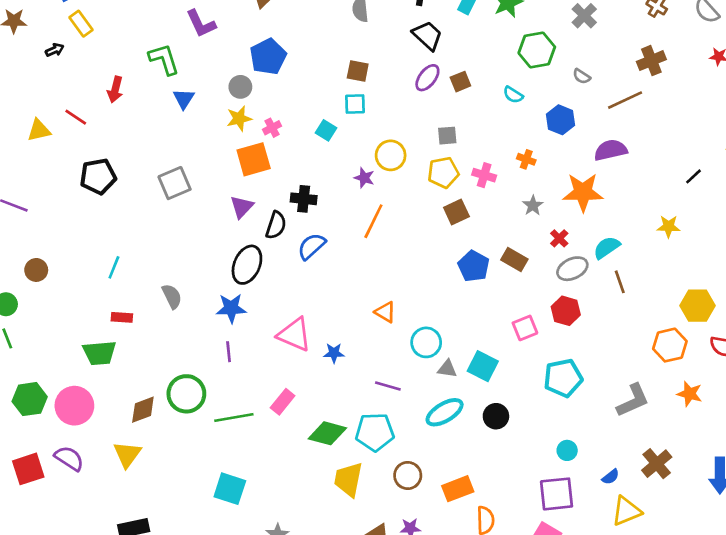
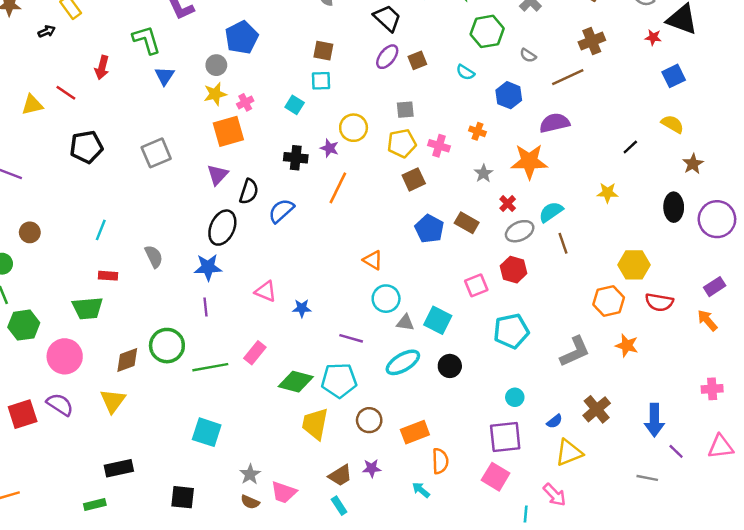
black cross: (304, 199) -> (296, 158), moved
orange triangle: (385, 312) -> (373, 260), moved
pink triangle: (294, 335) -> (266, 291), size x0.7
green hexagon: (30, 399) -> (24, 325), moved

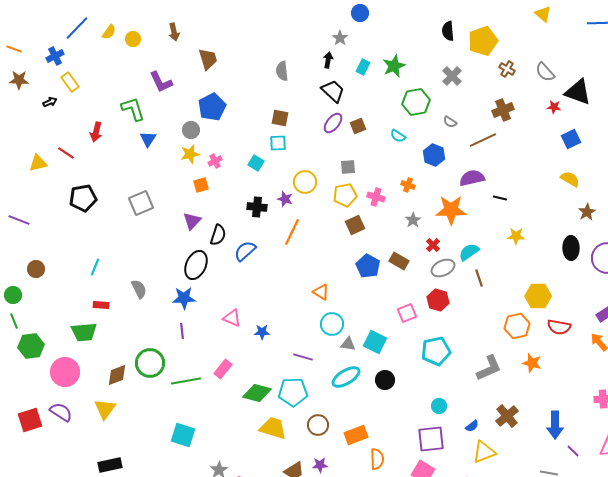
orange square: (228, 131) -> (201, 185), size x0.6
black line: (630, 147) -> (500, 198), moved, turned 56
yellow trapezoid: (315, 424) -> (273, 428), turned 96

